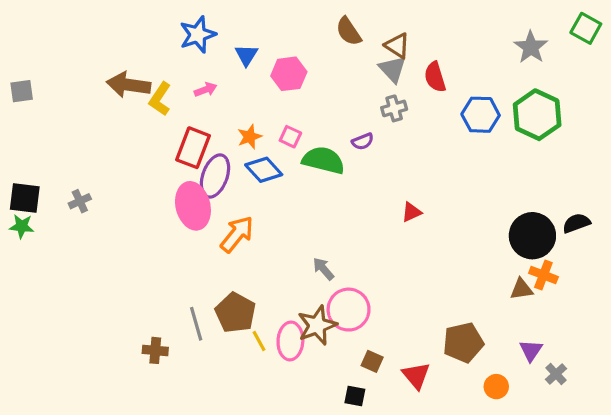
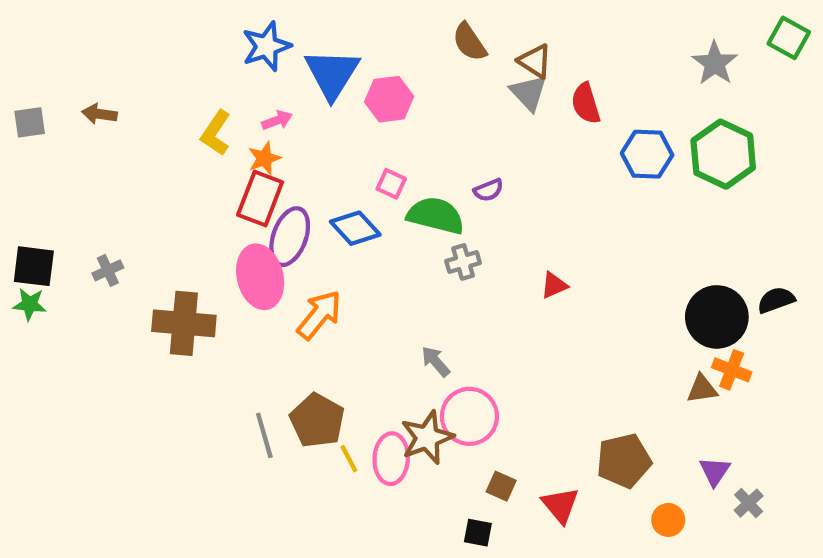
blue triangle: (246, 55) -> (332, 74), size x1.8
brown arrow: (129, 85) -> (99, 114), moved, size x0.6
gray cross: (394, 108) -> (463, 262), moved
orange star: (250, 137) -> (264, 158), moved
brown cross: (155, 350) -> (184, 323), moved, size x1.8

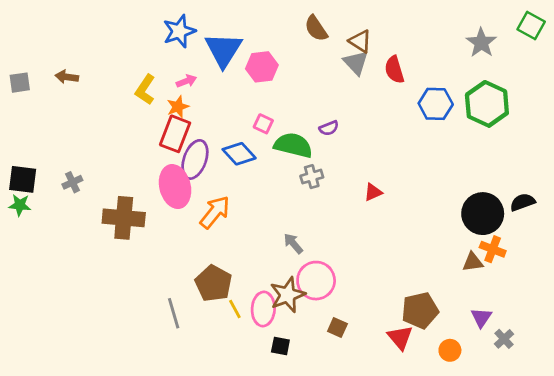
gray line: (264, 435) -> (174, 313), moved
red triangle: (560, 505) -> (400, 337), moved
black square: (478, 533) -> (280, 346), moved

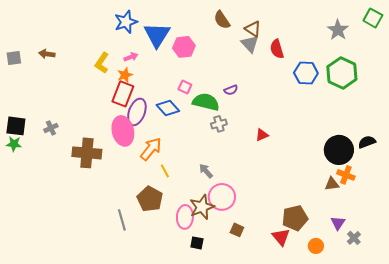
yellow line: (235, 309) -> (165, 171), moved

